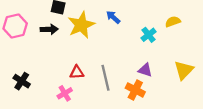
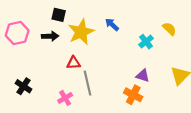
yellow semicircle: (173, 22) -> (169, 29), turned 64
red triangle: (77, 72) -> (74, 63), moved
gray line: (106, 78) -> (87, 83), moved

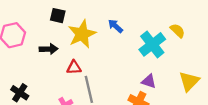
black arrow: (50, 36) -> (49, 49), moved
cyan cross: (146, 42) -> (152, 44), size x1.6

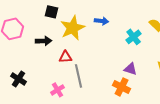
blue arrow: (115, 26) -> (102, 21), turned 144
cyan cross: (152, 44) -> (134, 37), size x0.7

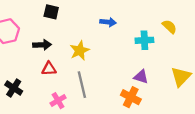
yellow star: (73, 28) -> (80, 51), moved, size x0.7
cyan cross: (134, 37) -> (144, 40), turned 35
red triangle: (66, 57) -> (49, 69), moved

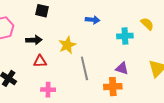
gray line: (82, 85) -> (84, 68), moved
orange cross: (131, 97) -> (113, 87), turned -30
pink cross: (58, 101) -> (48, 90), turned 32

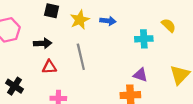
yellow star: (67, 45) -> (80, 20), moved
gray line: (84, 68) -> (81, 57), moved

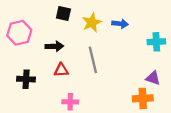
black cross: (14, 86) -> (26, 79), moved, turned -30

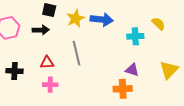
blue arrow: (120, 24) -> (102, 20), size x1.5
black arrow: (54, 46) -> (41, 30), moved
pink cross: (70, 102) -> (50, 85), moved

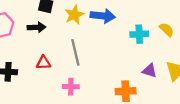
yellow semicircle: (158, 24) -> (167, 30), moved
purple triangle: (132, 70) -> (149, 71), moved
pink cross: (50, 85) -> (71, 87), moved

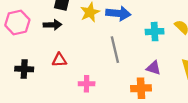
gray line: (75, 52) -> (115, 50), moved
purple triangle: (149, 71) -> (153, 68), moved

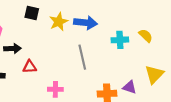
black arrow: (53, 25) -> (12, 48), moved
purple triangle: (153, 68) -> (130, 87), moved

